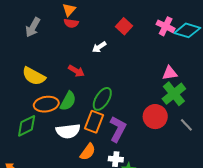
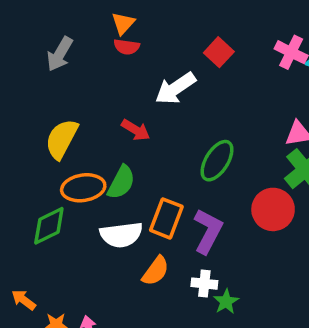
white arrow: (99, 47) -> (175, 88), size x1.6
yellow semicircle: (34, 76) -> (62, 139), turned 90
green ellipse: (102, 99) -> (217, 161), moved

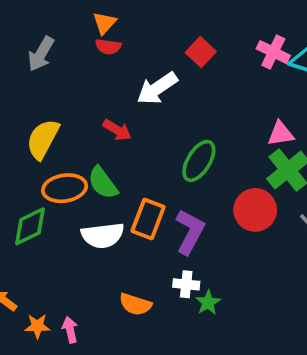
green semicircle: (121, 182) -> (103, 183), turned 116
orange semicircle: (156, 271) -> (135, 304), moved, turned 72

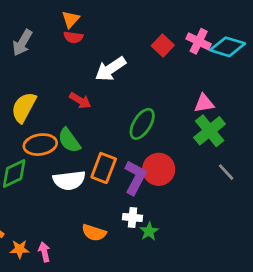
red square: (201, 52) -> (163, 45), moved
red circle: (255, 210) -> (159, 169), moved

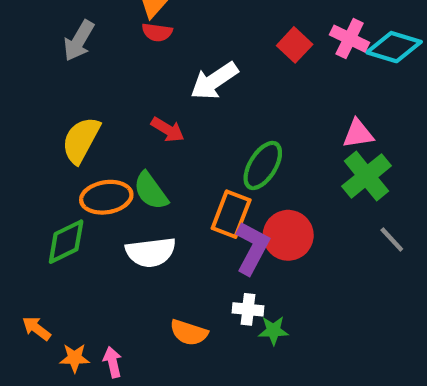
orange rectangle: (104, 168) -> (231, 214), moved
green star: (149, 231) -> (273, 330), turned 30

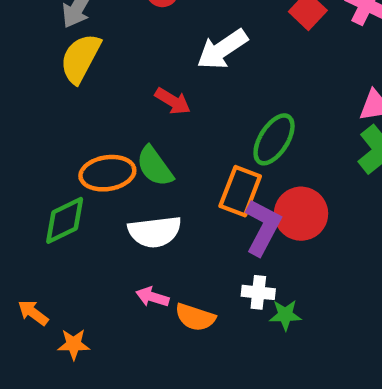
yellow semicircle: (81, 140) -> (80, 58), moved
pink arrow: (113, 362) -> (152, 297), moved, turned -60

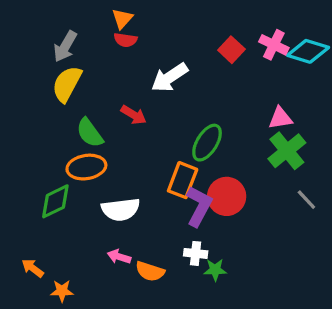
green semicircle: (155, 166) -> (90, 133), moved

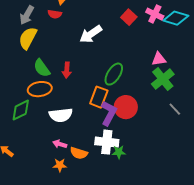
red semicircle: (126, 40) -> (55, 14), moved
red arrow: (134, 115) -> (67, 70), moved, turned 63
white cross: (196, 253) -> (107, 142), size x1.6
orange star: (62, 291) -> (60, 165), moved

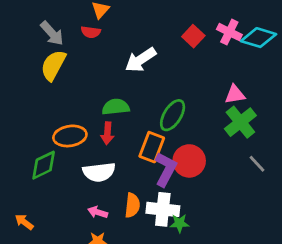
gray arrow: (27, 15) -> (52, 33), turned -72
green semicircle: (42, 68) -> (116, 107), moved, turned 120
red arrow: (67, 70) -> (107, 133), moved
orange semicircle: (79, 153) -> (132, 205), moved, turned -102

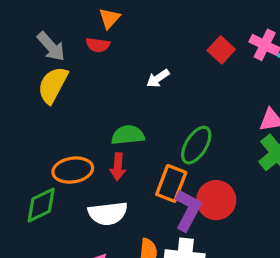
white arrow: (141, 60) -> (158, 78), size x0.6

